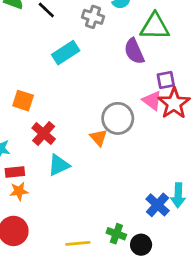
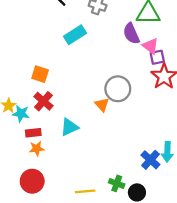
pink triangle: (152, 101) -> (150, 46), moved
red cross: (44, 134) -> (43, 101), moved

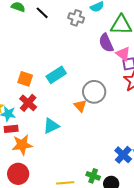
cyan rectangle: (75, 35) -> (56, 75), moved
red rectangle: (33, 133) -> (11, 129), moved
orange star: (37, 149) -> (22, 145), size x1.5

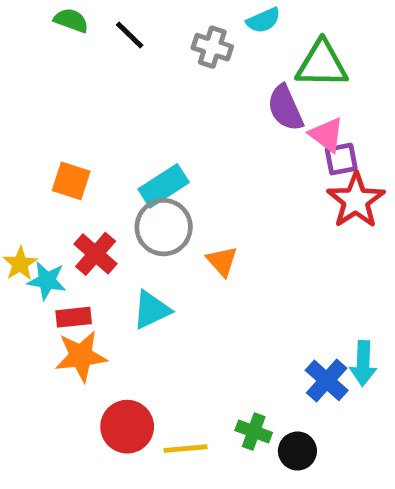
orange square: (25, 79) -> (71, 181), moved
gray circle: (94, 92) -> (164, 227), moved
red rectangle: (11, 129) -> (74, 317), moved
red circle: (18, 174) -> (127, 427), moved

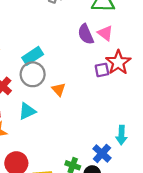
purple semicircle: (285, 108) -> (86, 34), moved
purple square: (341, 159) -> (102, 70), moved
blue cross: (327, 380) -> (102, 153), moved

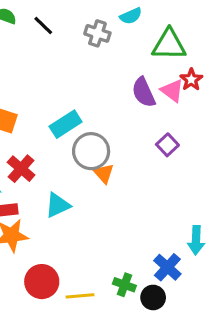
red star: (118, 62) -> (191, 80), moved, size x0.6
purple square: (102, 70) -> (167, 145), turned -32
gray circle: (33, 74) -> (91, 151), moved

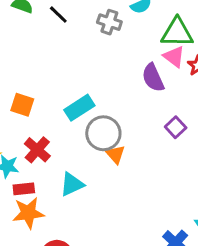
pink triangle: (172, 91) -> (174, 57), moved

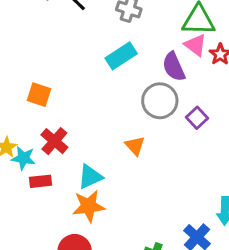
cyan rectangle: (79, 108) -> (121, 56), moved
gray circle: (103, 133) -> (160, 101), moved
orange star: (28, 213) -> (89, 206), moved

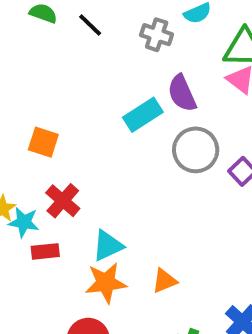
cyan rectangle: (121, 56) -> (143, 115), moved
purple semicircle: (174, 67) -> (182, 93), moved
orange triangle: (135, 146) -> (164, 281), moved, turned 50

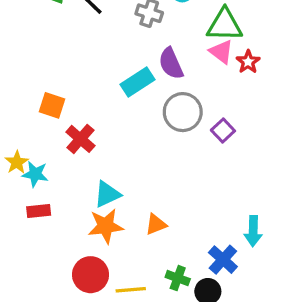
red cross: (63, 201) -> (80, 139), moved
red rectangle: (45, 251) -> (39, 211), moved

